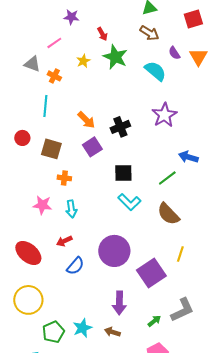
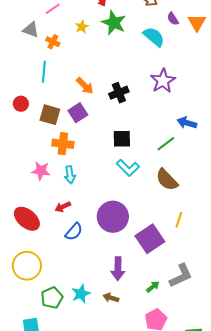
purple square: (92, 147) -> (78, 113), moved
orange cross: (64, 178) -> (63, 144), size x1.5

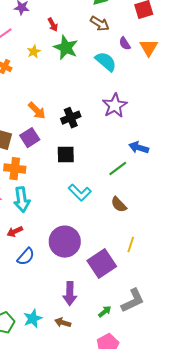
black square: (122, 139) -> (66, 155), moved
cyan arrow: (70, 175) -> (22, 200), size x1.4
brown semicircle: (167, 180) -> (119, 205), size x0.7

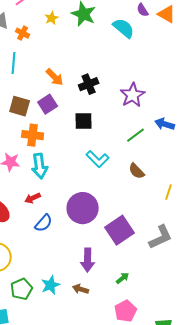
orange triangle: (149, 48) -> (167, 14), turned -30
purple star: (115, 106) -> (133, 95), moved
blue arrow: (139, 148) -> (165, 124), moved
yellow line: (131, 245) -> (169, 192), moved
gray L-shape: (133, 301) -> (161, 237), moved

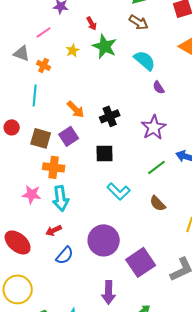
purple semicircle: (143, 10) -> (159, 87), moved

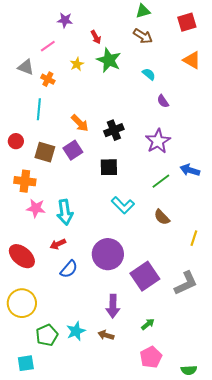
cyan semicircle: (145, 60) -> (149, 74), size x0.6
orange cross: (54, 167) -> (25, 181), moved

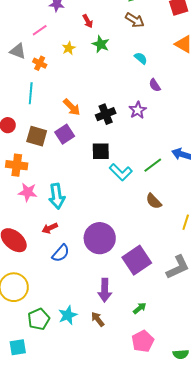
green star: (109, 60) -> (101, 44), size x0.7
purple star: (158, 141) -> (138, 110), moved, size x0.7
cyan L-shape: (123, 205) -> (121, 172), moved
brown arrow: (106, 335) -> (98, 319), turned 35

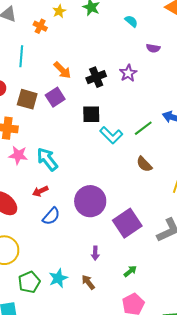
orange cross: (40, 63) -> (40, 26), moved
purple semicircle: (155, 85) -> (153, 48), moved, turned -48
cyan arrow: (57, 196) -> (47, 159), turned 150
purple arrow: (105, 290) -> (95, 253), size x0.6

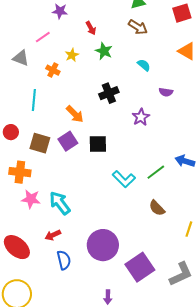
black cross: (96, 77) -> (109, 93), moved
black square: (91, 114) -> (98, 144), moved
blue semicircle: (51, 216) -> (64, 260), turned -54

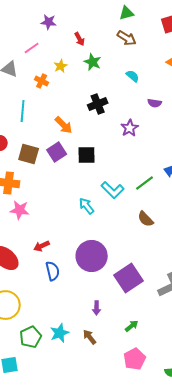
cyan arrow: (60, 203) -> (87, 206), moved, size x0.7

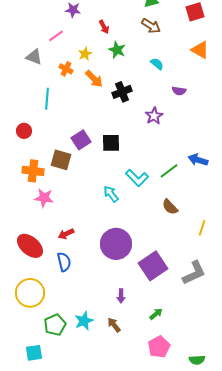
orange arrow: (64, 125) -> (94, 79), moved
brown square: (29, 154) -> (61, 160), moved
blue semicircle: (53, 271) -> (64, 262), moved

